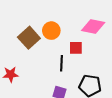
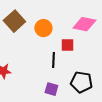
brown square: (29, 38) -> (14, 21), moved

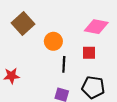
orange circle: (43, 28) -> (53, 41), moved
red square: (67, 45) -> (89, 53), moved

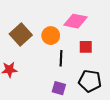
brown square: (23, 24) -> (21, 35), moved
pink diamond: (96, 27) -> (75, 21), moved

